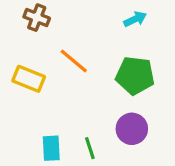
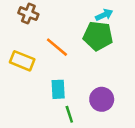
green pentagon: (135, 76) -> (98, 36), moved
cyan rectangle: (51, 148) -> (58, 89), moved

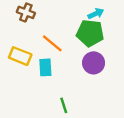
cyan rectangle: (58, 89) -> (45, 67), moved
purple circle: (102, 99) -> (94, 63), moved

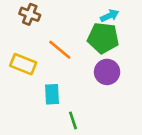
cyan rectangle: (45, 67) -> (52, 94), moved

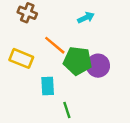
cyan arrow: (110, 16) -> (86, 18), moved
green pentagon: (103, 38) -> (78, 61), moved

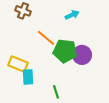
yellow rectangle: (21, 58) -> (18, 64), moved
cyan rectangle: (48, 86) -> (28, 77), moved

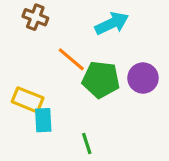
cyan arrow: (72, 15) -> (112, 23), size x1.5
purple circle: (82, 55) -> (143, 78), moved

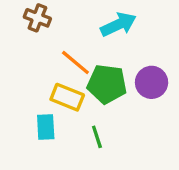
yellow rectangle: (28, 100) -> (67, 97), moved
green line: (87, 144) -> (97, 137), moved

